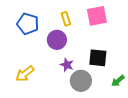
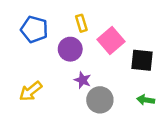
pink square: (97, 16) -> (111, 40), moved, turned -30
black square: (98, 58) -> (142, 60), moved
green arrow: (118, 81) -> (146, 100), turned 48

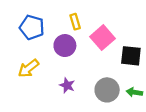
purple star: (83, 80) -> (67, 85), moved
yellow arrow: (31, 91) -> (28, 68), moved
gray circle: (100, 100) -> (107, 90), moved

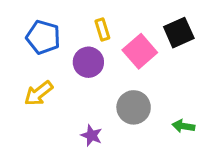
black square: (131, 56) -> (179, 33), moved, turned -30
purple star: (67, 85) -> (92, 135), moved
gray circle: (107, 90) -> (134, 107), moved

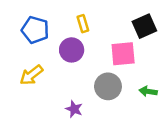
pink square: (140, 51) -> (123, 54), moved, turned 36
green arrow: (183, 126) -> (148, 91), moved

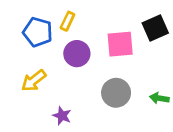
yellow rectangle: (83, 24) -> (67, 21), moved, turned 42
pink square: (123, 54) -> (120, 44), moved
purple star: (74, 109) -> (62, 116), moved

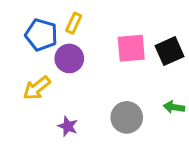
black square: (155, 28) -> (169, 51), moved
purple circle: (77, 54) -> (69, 58), moved
gray circle: (116, 93) -> (127, 117), moved

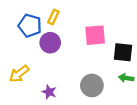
black square: (169, 51) -> (123, 52), moved, turned 30
yellow arrow: (37, 88) -> (19, 74), moved

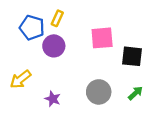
green arrow: (126, 78) -> (135, 93), moved, turned 128

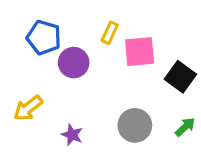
yellow rectangle: (57, 18) -> (110, 33), moved
black square: (132, 56) -> (180, 77), turned 30

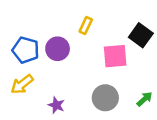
blue pentagon: (44, 37) -> (26, 50), moved
pink square: (140, 52) -> (115, 56), moved
black square: (180, 77) -> (141, 35), moved

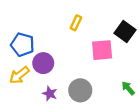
purple circle: (58, 49) -> (43, 63), moved
gray circle: (105, 98) -> (80, 90), moved
green arrow: (145, 99) -> (128, 88), turned -88

